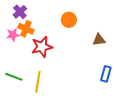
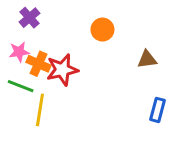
orange cross: (26, 29) -> (38, 64), moved
green line: (14, 77) -> (21, 86), moved
yellow line: (38, 82) -> (40, 110), moved

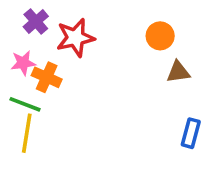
orange circle: (102, 30) -> (160, 36), moved
red star: (62, 70) -> (75, 38), moved
yellow line: (40, 110) -> (27, 133), moved

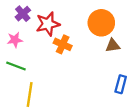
orange circle: (160, 36) -> (101, 23), size x1.5
orange cross: (47, 77) -> (63, 44), moved
yellow line: (27, 133) -> (30, 94), moved

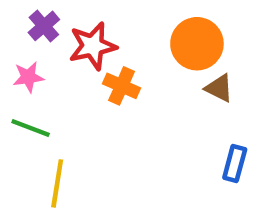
brown triangle: (113, 46) -> (219, 88), turned 35

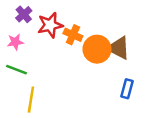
orange circle: (197, 44) -> (97, 49), moved
orange cross: (122, 86) -> (73, 35), moved
brown triangle: (219, 88) -> (119, 48), size x1.5

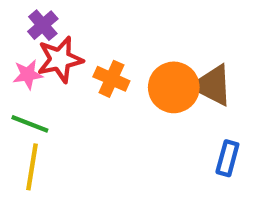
red star: (50, 25) -> (60, 59), moved
orange cross: (73, 35) -> (111, 79), moved
yellow line: (31, 100) -> (32, 167), moved

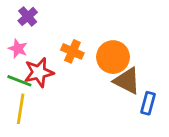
red star: (60, 59) -> (39, 72), moved
pink star: (28, 75) -> (18, 49), turned 30
brown triangle: (212, 85) -> (127, 81), moved

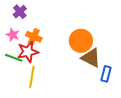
orange cross: (72, 51) -> (34, 37), moved
yellow line: (21, 109) -> (32, 77), moved

